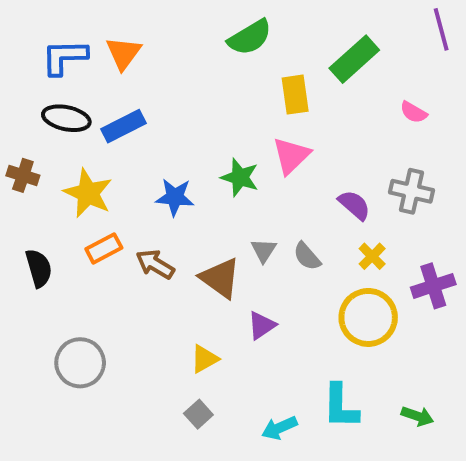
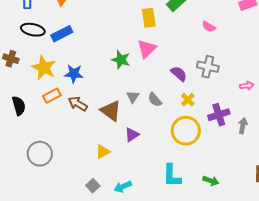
blue star: (175, 197) -> (74, 74), moved
gray square: (198, 414) -> (93, 186), moved
cyan arrow: (279, 428) -> (123, 187), moved

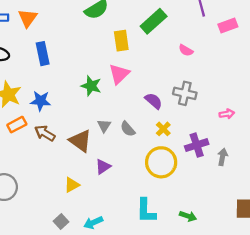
blue rectangle: (62, 34) -> (43, 54), moved, turned -75

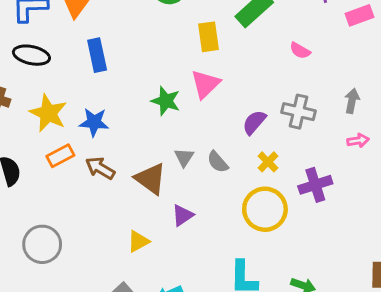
purple semicircle: (154, 101) -> (254, 122), turned -90
gray arrow: (222, 157) -> (352, 101), moved

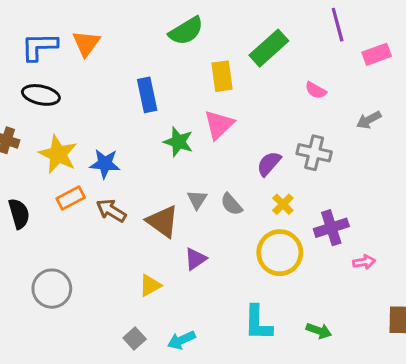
blue rectangle: (97, 55) -> (147, 95), moved
gray arrow: (352, 101) -> (369, 120), moved, turned -130
pink arrow: (358, 141) -> (364, 262), moved

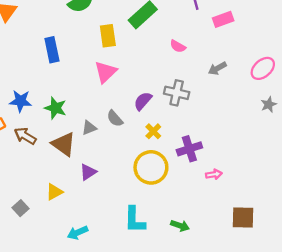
green star: (178, 142) -> (55, 108), moved
gray triangle: (197, 200) -> (89, 128), turned 35
gray semicircle: (231, 204) -> (115, 118), moved
gray square: (135, 339) -> (20, 208), moved

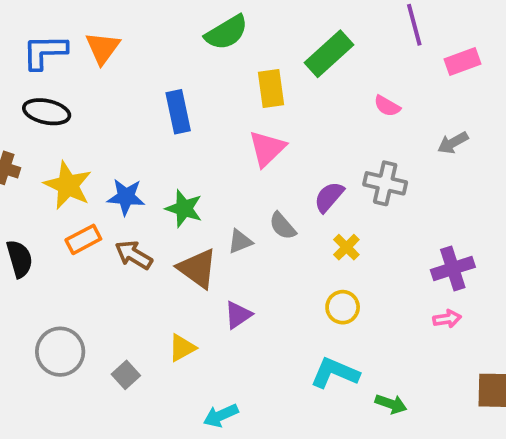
purple cross: (189, 149) -> (453, 268), moved
yellow circle: (151, 167) -> (343, 307), size x0.6
cyan L-shape: (135, 220) -> (335, 373), moved, turned 112

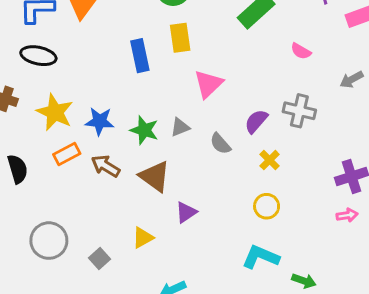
yellow rectangle: (271, 89) -> (180, 38), moved
gray triangle: (240, 241) -> (180, 127), moved

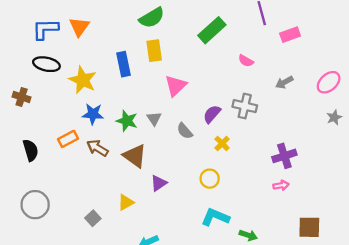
yellow star: (55, 112) -> (83, 80), moved
gray triangle: (180, 127) -> (154, 119), turned -42
yellow circle: (267, 206) -> (210, 179), moved
gray circle: (49, 241) -> (35, 205), moved

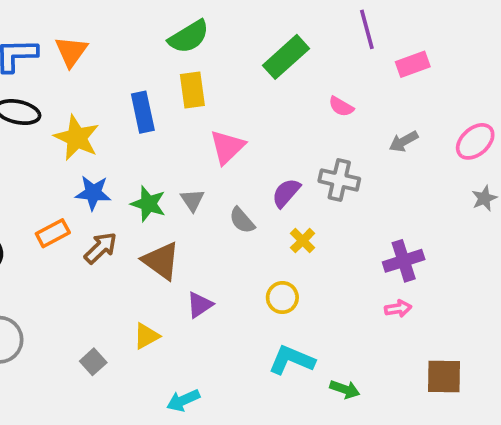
brown arrow: (97, 148) -> (101, 248), turned 105

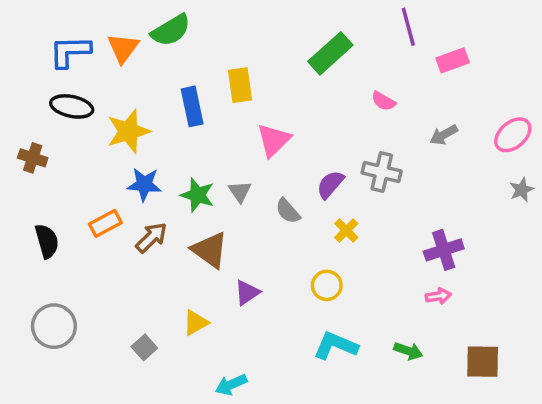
green semicircle: (189, 37) -> (171, 30), moved
yellow star: (77, 138) -> (128, 131), turned 30
green arrow: (345, 389) -> (408, 351), moved

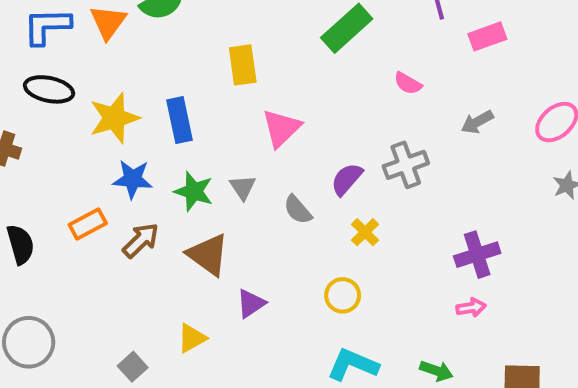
blue rectangle: (192, 106) -> (179, 120), moved
gray cross: (382, 172) -> (406, 165), turned -33

